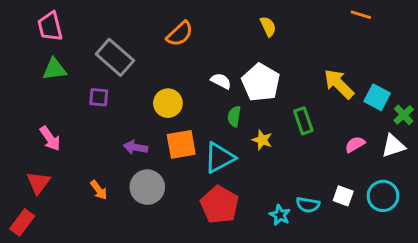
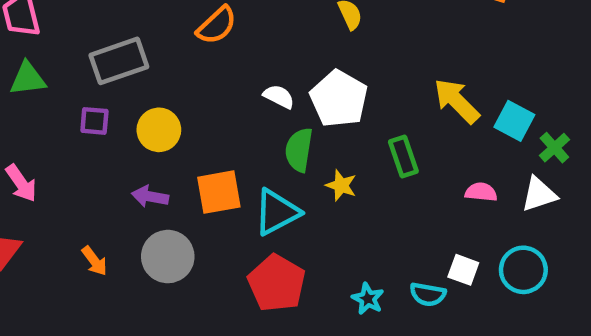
gray rectangle: (115, 57) -> (119, 61), turned -60
yellow circle: (168, 103) -> (159, 130), moved
green semicircle: (234, 116) -> (299, 150), size x1.4
pink semicircle: (355, 144) -> (481, 192), turned 36
cyan semicircle: (308, 205) -> (428, 294), moved

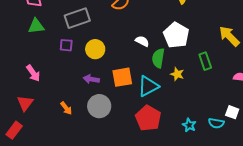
white semicircle: (279, 97) -> (142, 41), moved

